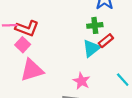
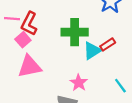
green cross: (95, 25) -> (75, 32), moved, size x1.6
red L-shape: (27, 28) -> (29, 24), turned 90

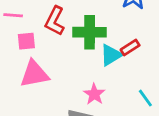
red L-shape: (29, 24) -> (55, 21), moved
pink square: (23, 40) -> (26, 41), turned 35

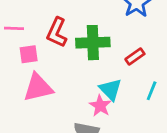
cyan triangle: (111, 55) -> (110, 89), moved, turned -40
cyan line: (145, 98) -> (152, 91), moved, turned 60

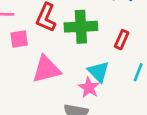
red rectangle: (135, 57) -> (122, 40), turned -30
pink triangle: (38, 88) -> (46, 69), moved

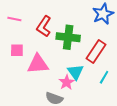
pink square: (19, 39) -> (17, 50), moved
red rectangle: (122, 40) -> (96, 52), size x1.6

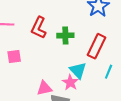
green cross: (68, 37) -> (65, 35), size x0.7
pink triangle: (38, 64) -> (44, 88), moved, size x0.7

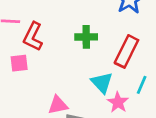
red L-shape: (39, 28) -> (33, 37), moved
pink star: (70, 82) -> (118, 102), moved

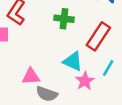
cyan triangle: (102, 83) -> (73, 61), turned -30

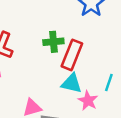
red rectangle: (98, 36) -> (72, 55), moved

